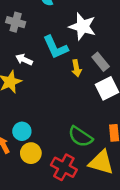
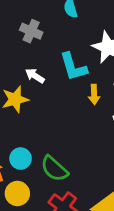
green semicircle: (80, 137) -> (54, 169), moved
yellow circle: (31, 153) -> (17, 193), moved

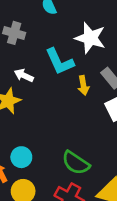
green semicircle: (54, 169) -> (76, 163), moved

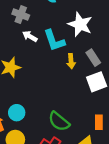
white arrow: (24, 75) -> (30, 36), moved

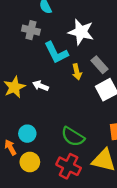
gray cross: (21, 15) -> (31, 30), moved
white arrow: (30, 36) -> (41, 86), moved

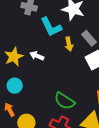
cyan circle: (27, 134) -> (15, 86), moved

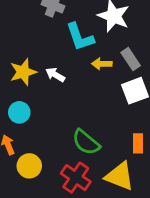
yellow arrow: (69, 44) -> (102, 64), turned 96

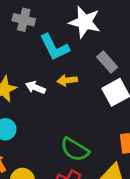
yellow arrow: (102, 64) -> (67, 80), moved

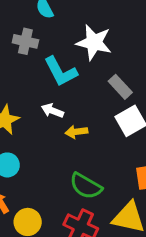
yellow arrow: (67, 80) -> (76, 132), moved
white arrow: (35, 88) -> (52, 111), moved

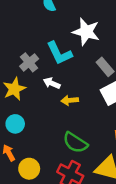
gray cross: (25, 41) -> (29, 62), moved, turned 36

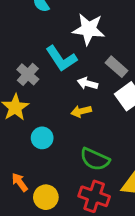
white arrow: (52, 83) -> (87, 83), moved
cyan circle: (15, 124) -> (42, 138), moved

